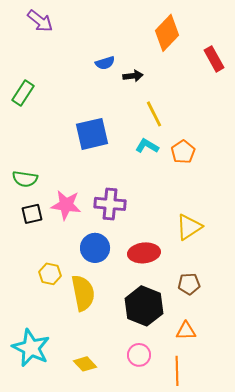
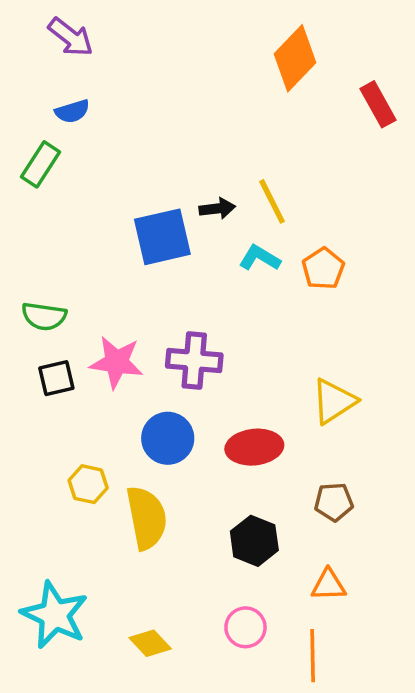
blue semicircle: (105, 63) -> (72, 111), moved
black arrow: (133, 76) -> (217, 209), moved
black hexagon: (144, 306) -> (254, 541), size x0.7

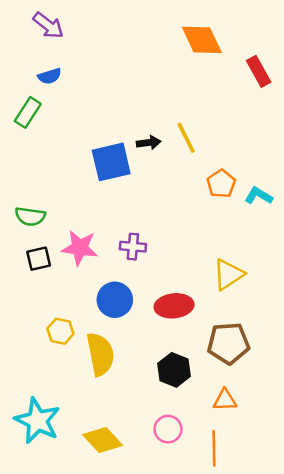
orange diamond: (295, 58) -> (202, 40), turned -69
cyan L-shape: (260, 258) -> (259, 196), moved
purple cross: (194, 360) -> (133, 247), size x0.7
brown pentagon: (334, 502) -> (228, 343), size x1.6
yellow diamond: (150, 643) -> (103, 440), size x1.4

